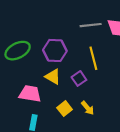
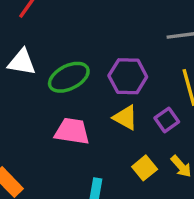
pink trapezoid: (30, 94) -> (72, 131), moved

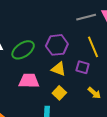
purple square: (167, 120) -> (83, 67), turned -32
yellow square: (145, 168) -> (59, 93), moved

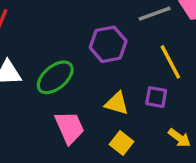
purple hexagon: (57, 45) -> (108, 44), moved
pink trapezoid: (29, 81) -> (70, 127), turned 70

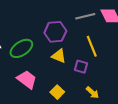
yellow triangle: (117, 103) -> (59, 56), moved
pink trapezoid: (70, 127) -> (27, 80), turned -35

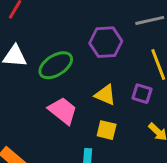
yellow triangle: (59, 56) -> (105, 95), moved
yellow square: (57, 92) -> (107, 130), turned -32

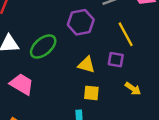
pink trapezoid: (63, 111) -> (22, 84), moved

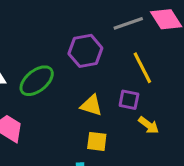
yellow arrow: (133, 89) -> (149, 125), moved

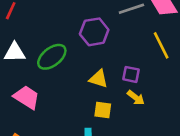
yellow line: (142, 68) -> (161, 45), moved
yellow arrow: (149, 125) -> (136, 98), moved

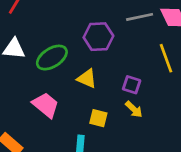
yellow triangle: (99, 79) -> (87, 79), moved
pink trapezoid: (27, 97) -> (46, 105), moved

